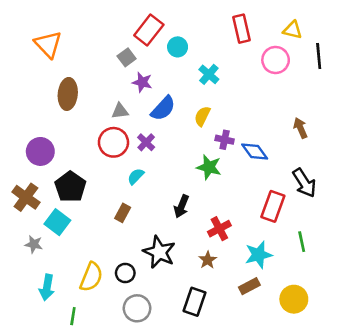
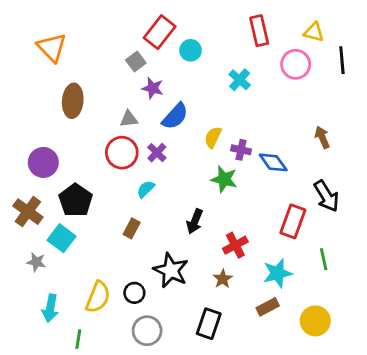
cyan cross: (209, 74) -> (240, 80), moved
yellow semicircle: (202, 116) -> (213, 137), moved

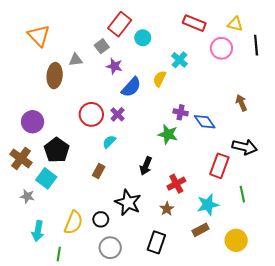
red rectangle: (259, 31) -> (194, 23), turned -55
gray triangle: (129, 119) -> (76, 60), moved
yellow semicircle: (213, 137) -> (160, 79), moved
black arrow: (326, 196) -> (245, 147), turned -45

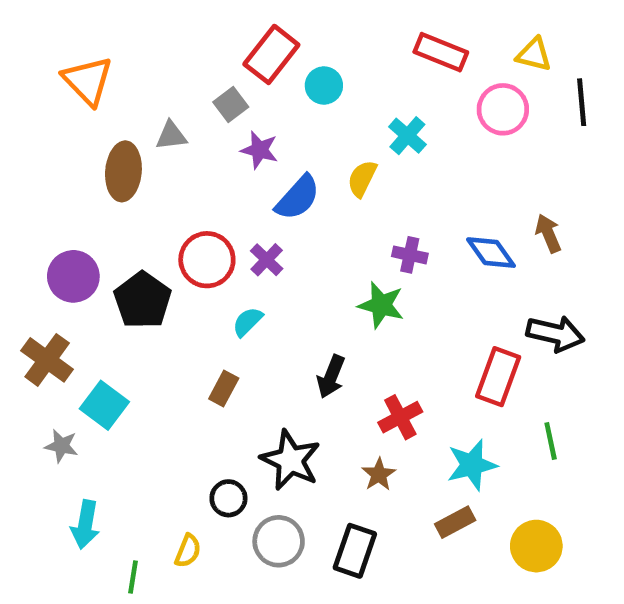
blue diamond: (205, 122) -> (491, 253), moved
black pentagon: (57, 150) -> (143, 300), moved
yellow semicircle: (73, 222) -> (188, 551), moved, size x0.6
gray circle: (110, 248) -> (279, 541), moved

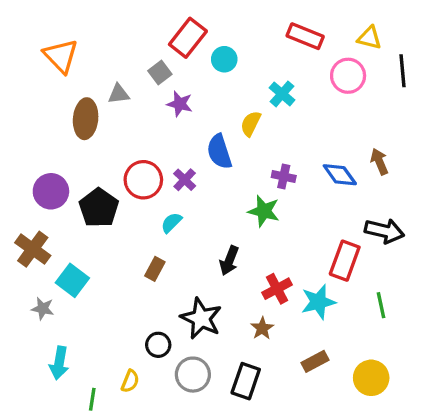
blue semicircle: (298, 198) -> (219, 152), moved, turned 120
cyan star: (472, 465) -> (318, 302), moved

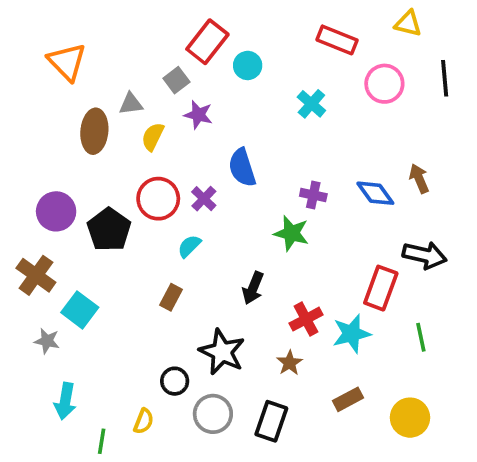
yellow triangle: (369, 38) -> (408, 24), moved
yellow semicircle: (251, 124) -> (153, 137), moved

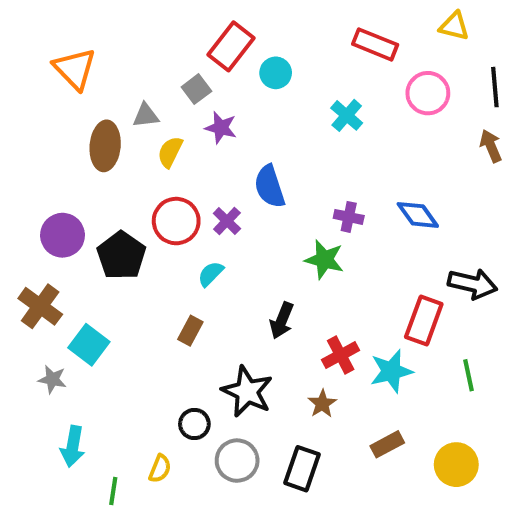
brown arrow: (419, 179) -> (491, 146), moved

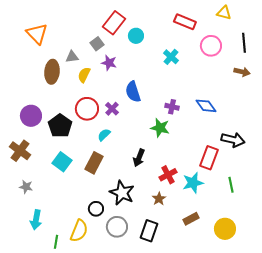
brown arrow: (491, 146) -> (242, 72), turned 126
brown rectangle: (190, 331) -> (94, 163), size x1.5
cyan square: (89, 345) -> (62, 162), moved
yellow semicircle: (160, 469) -> (79, 231), size x1.6

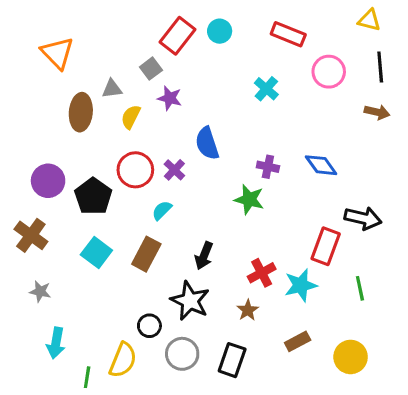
yellow triangle: (224, 13) -> (369, 20), moved
cyan circle: (136, 36) -> (220, 31), moved
black arrow: (139, 158) -> (204, 256), moved

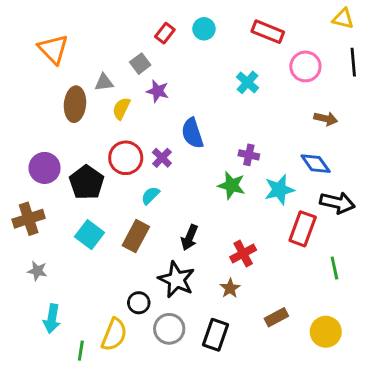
red rectangle: (177, 36) -> (165, 33), size x0.6
brown arrow: (377, 112) -> (326, 119), moved
blue diamond: (321, 165) -> (316, 164), moved
brown cross: (31, 235) -> (29, 219), turned 36
cyan star: (301, 285) -> (279, 190), moved

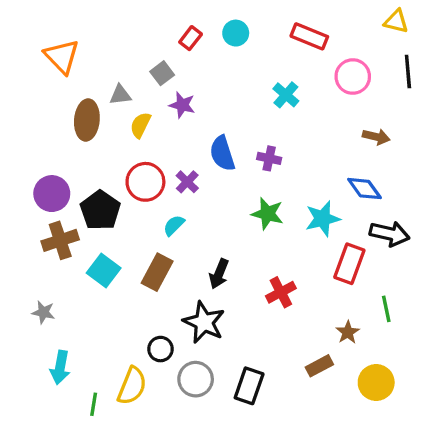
purple cross: (249, 155) -> (269, 158), moved
brown cross: (29, 219) -> (60, 240), moved
brown star: (230, 288) -> (348, 332), moved

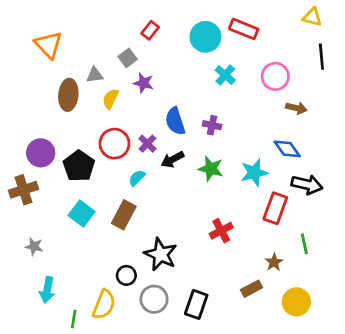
cyan circle: (236, 33) -> (205, 37), moved, size x1.5
pink circle: (353, 77) -> (275, 76), moved
brown cross: (60, 240) -> (24, 190), moved
black arrow: (219, 274) -> (172, 159), moved, turned 40

